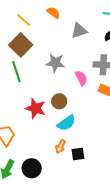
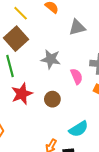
red star: (36, 108) -> (22, 94), moved, turned 30
cyan semicircle: (66, 123) -> (79, 129), moved

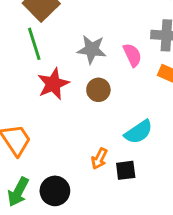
gray star: (51, 59) -> (92, 49), moved

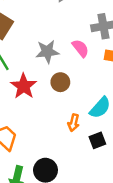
orange arrow: (99, 159) -> (74, 123), moved

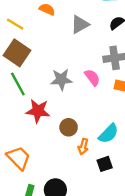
brown circle: (60, 82) -> (69, 127), moved
red star: (24, 86) -> (38, 111), turned -30

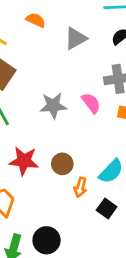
red star: (38, 111) -> (24, 161), moved
black square: (105, 164) -> (107, 208), turned -35

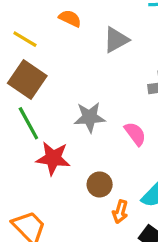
pink semicircle: (91, 103) -> (135, 134), moved
red star: (24, 161) -> (53, 158), moved

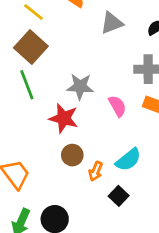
red star: (53, 158) -> (64, 118), moved
brown circle: (100, 184) -> (72, 155), moved

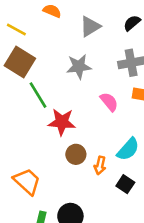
green line: (27, 85) -> (38, 95), moved
gray star: (80, 87) -> (79, 67), moved

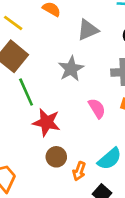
gray star: (79, 67) -> (71, 69), turned -30

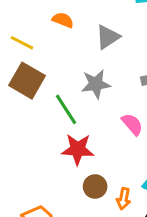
gray star: (71, 69) -> (96, 84), turned 30
green line: (26, 92) -> (66, 109), moved

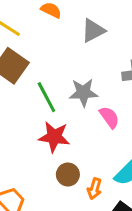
gray star: (96, 84) -> (83, 93), moved

